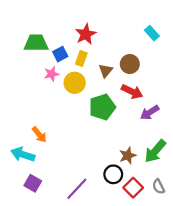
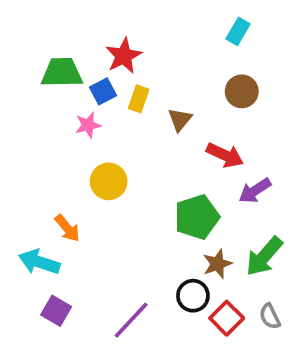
cyan rectangle: (152, 33) -> (238, 31), moved, turned 72
red star: (86, 34) -> (124, 56), moved
brown circle: (130, 64) -> (242, 91), moved
yellow circle: (75, 83) -> (109, 181), moved
green pentagon: (102, 107) -> (197, 217), moved

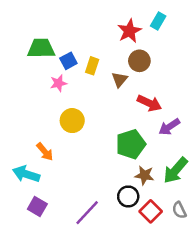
red star: (124, 56) -> (129, 31), moved
brown circle: (242, 91) -> (139, 61), moved
brown star: (217, 264) -> (144, 175), turned 30

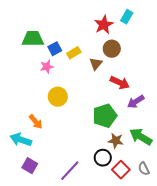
yellow rectangle: (92, 66) -> (74, 53), turned 40
green arrow: (175, 170) -> (141, 137), turned 80

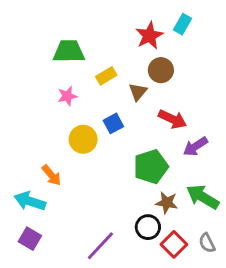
green trapezoid: (33, 39) -> (69, 51), moved
blue square: (55, 49) -> (113, 123), moved
purple square: (30, 166) -> (30, 239), moved

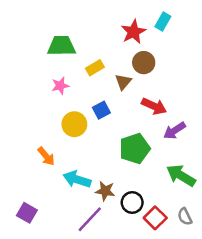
cyan arrow: (30, 201) -> (77, 179), moved
brown star: (167, 203) -> (105, 191), moved

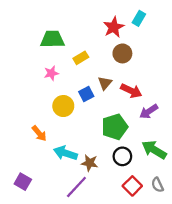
brown triangle: (123, 82) -> (105, 83), moved
black circle: (132, 202) -> (122, 156), moved

